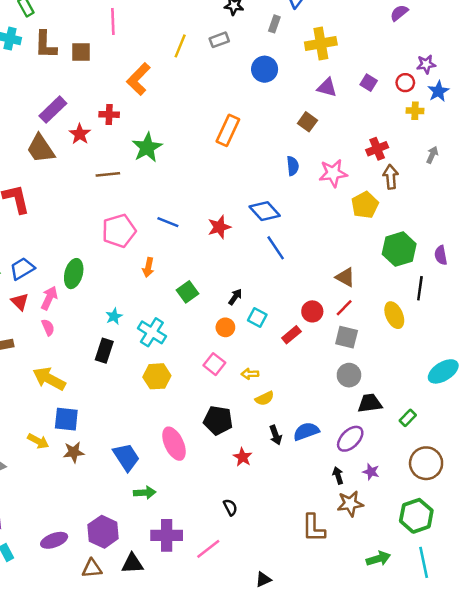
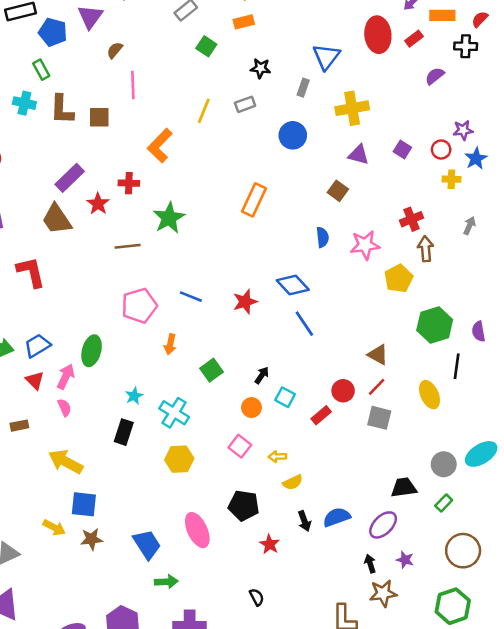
gray circle: (349, 375) -> (444, 464), moved

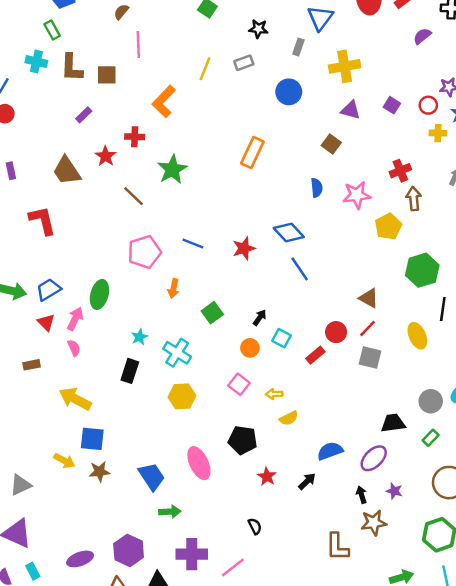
purple rectangle: (70, 178) -> (84, 115), moved, size x0.6
brown line: (128, 246) -> (133, 196), turned 50
black arrow: (304, 521) -> (307, 481), moved, turned -114

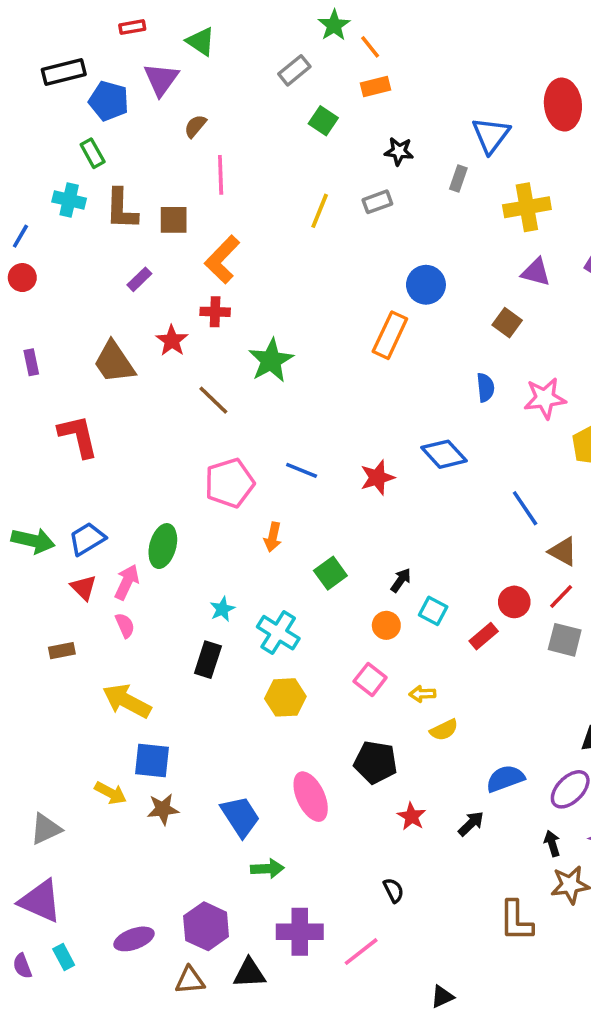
blue circle: (289, 92) -> (426, 285), moved
orange L-shape: (164, 102) -> (222, 260), moved
blue line: (300, 269) -> (525, 508), moved

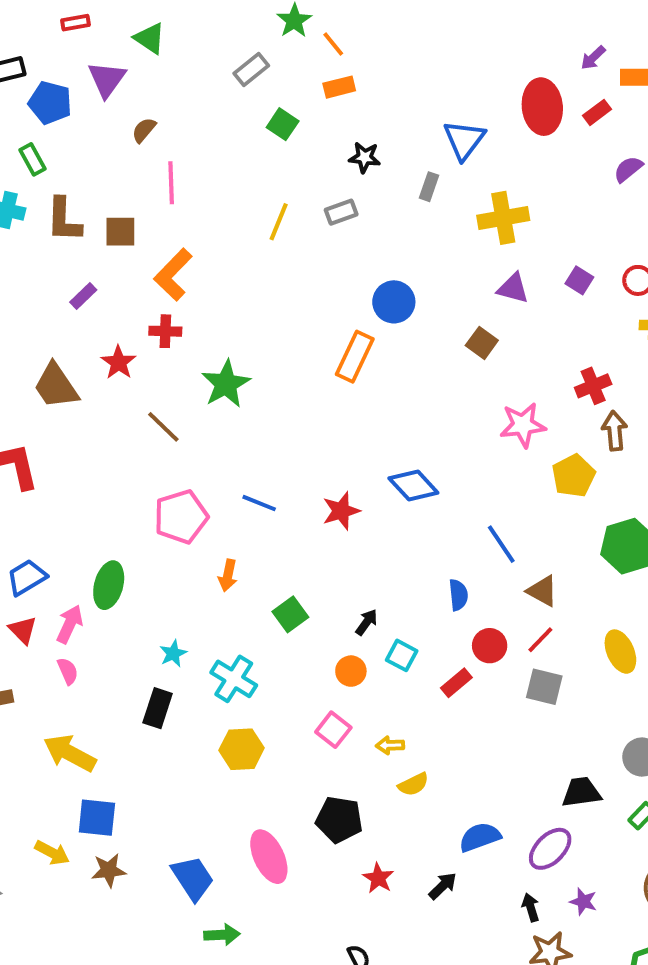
blue semicircle: (485, 387) -> (458, 595), moved

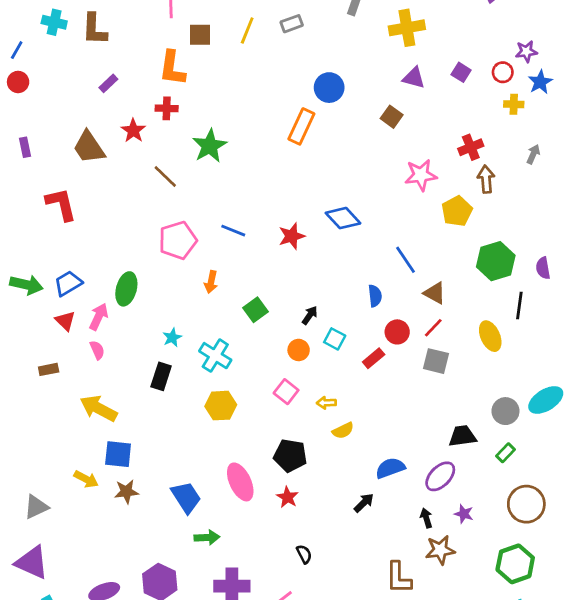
brown square: (120, 232) -> (200, 35), moved
orange L-shape: (173, 275) -> (172, 68), turned -36
red star: (378, 878) -> (287, 497), moved

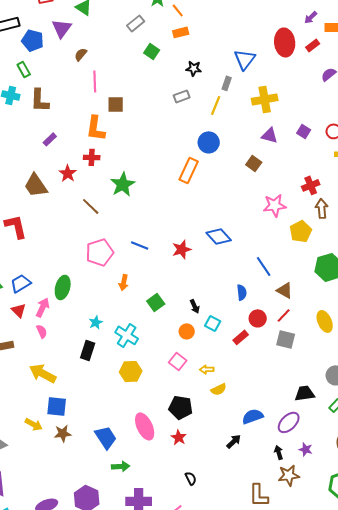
yellow line: (247, 31) -> (216, 105), moved
black arrow: (310, 315) -> (195, 306), turned 120

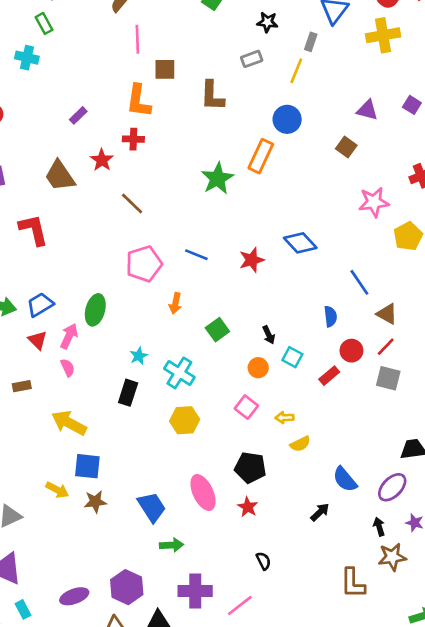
yellow cross: (265, 99) -> (383, 35), moved
brown L-shape: (40, 100) -> (212, 96), moved
green star: (123, 184) -> (217, 178), moved
blue semicircle: (253, 416) -> (345, 479), turned -110

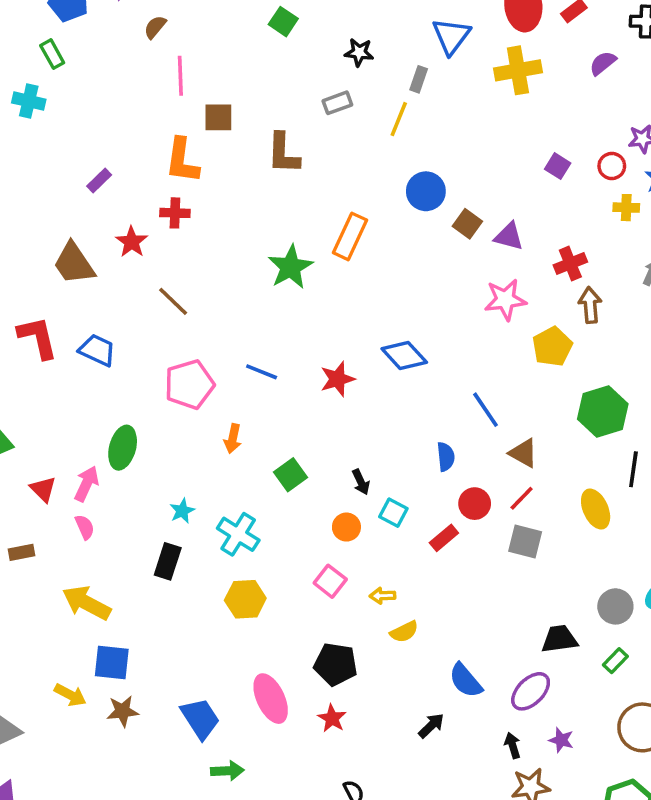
purple triangle: (367, 110) -> (509, 236), moved
blue circle: (287, 119) -> (426, 191), moved
blue trapezoid: (40, 305) -> (97, 350), moved, turned 56

